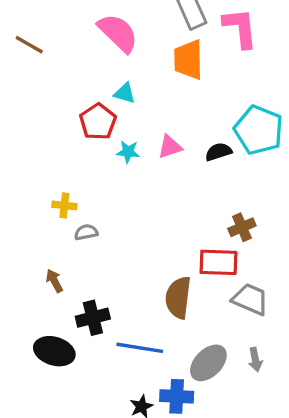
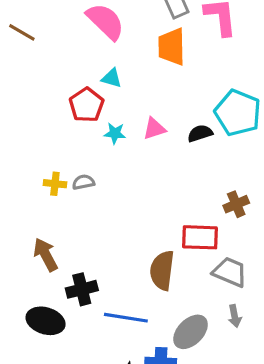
brown cross: (242, 227) -> (236, 204), moved
gray semicircle: (86, 232) -> (83, 182), moved
brown arrow: (54, 281) -> (46, 255), size x1.5
gray arrow: (255, 360) -> (235, 316), moved

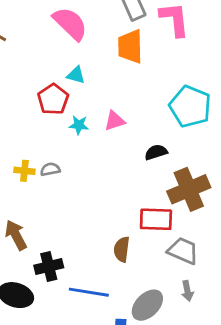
black semicircle: (200, 133) -> (156, 152), moved
brown cross: (236, 204) -> (189, 189), size x1.8
brown semicircle: (162, 270) -> (122, 249), size x0.7

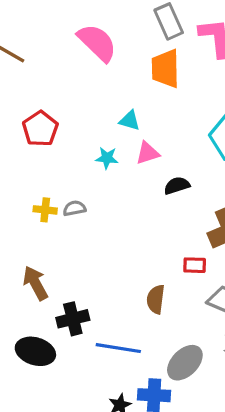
cyan triangle: (76, 75) -> (130, 121), moved
red pentagon: (53, 99) -> (40, 129), moved
black semicircle: (156, 152) -> (177, 186), moved
red rectangle: (156, 219) -> (195, 265), size x0.6

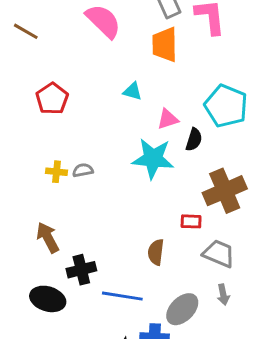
pink triangle: (148, 153) -> (168, 119), moved
cyan star: (107, 158) -> (153, 159), moved, size x2.0
black semicircle: (177, 186) -> (194, 140), moved, turned 125

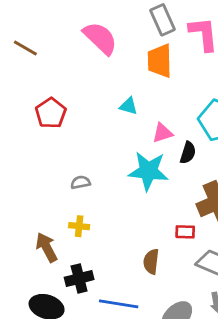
yellow cross: (56, 172) -> (79, 226), moved

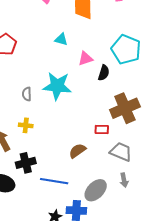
cyan star: (148, 171) -> (57, 86), moved
gray semicircle: (80, 182) -> (27, 94), turned -80
brown semicircle: (151, 262) -> (77, 151), turned 48

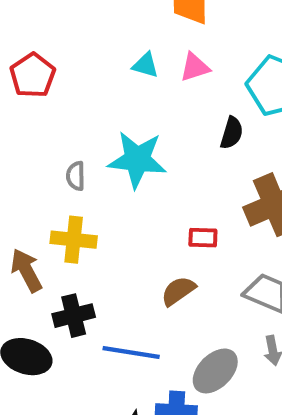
pink triangle: (85, 59) -> (195, 67), moved
yellow cross: (26, 125) -> (74, 240), size x1.5
red rectangle: (102, 129) -> (203, 238), moved

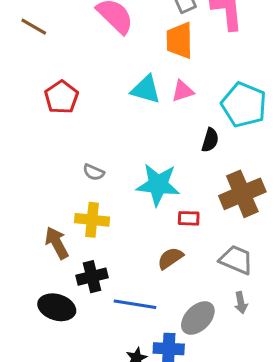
cyan triangle: (145, 65) -> (146, 89), size x1.5
cyan star: (137, 160) -> (158, 185), moved
gray semicircle: (76, 176) -> (94, 172), turned -65

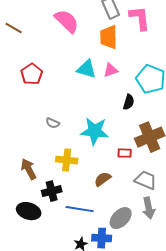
red rectangle: (189, 218) -> (125, 153), moved
yellow cross: (92, 220) -> (67, 160), moved
gray arrow: (241, 303) -> (149, 208), size x1.5

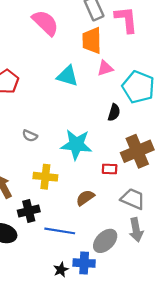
pink triangle: (111, 70) -> (105, 68), moved

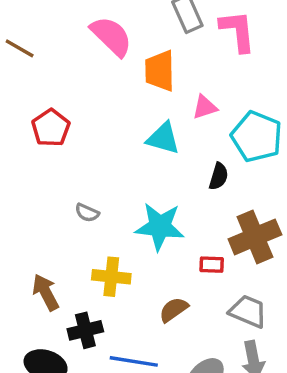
orange trapezoid: (92, 41) -> (160, 71), moved
cyan triangle: (67, 76) -> (163, 138), moved

